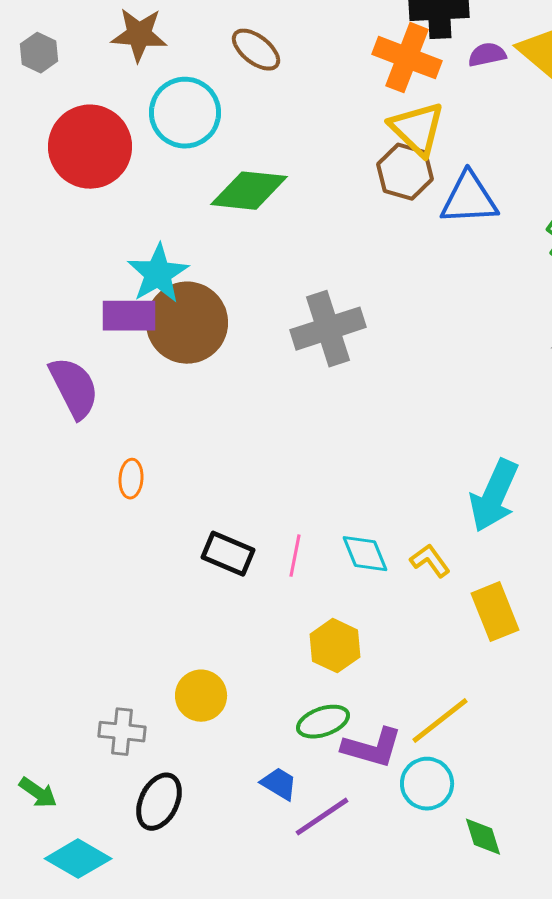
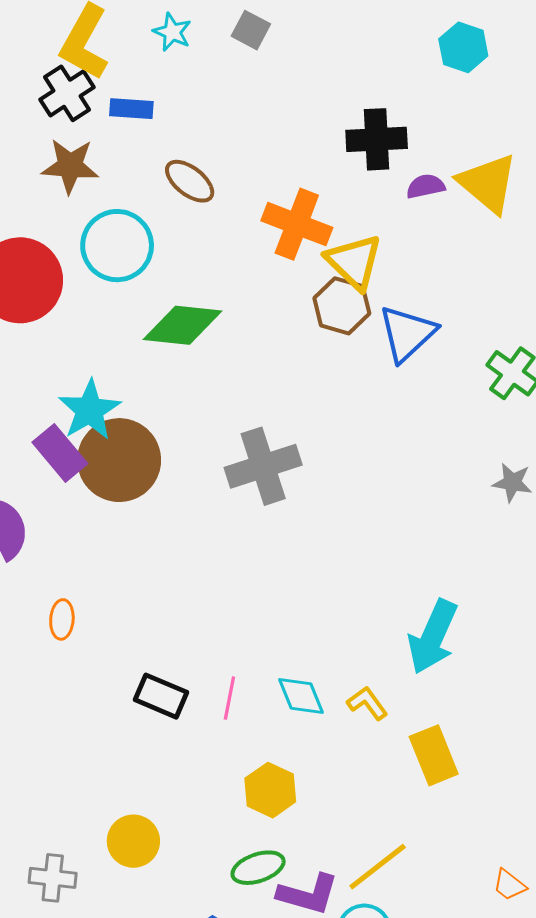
orange cross: (407, 58) -> (297, 224), moved
blue triangle: (469, 199) -> (407, 333), turned -40
purple rectangle: (129, 316) -> (60, 453), turned 50

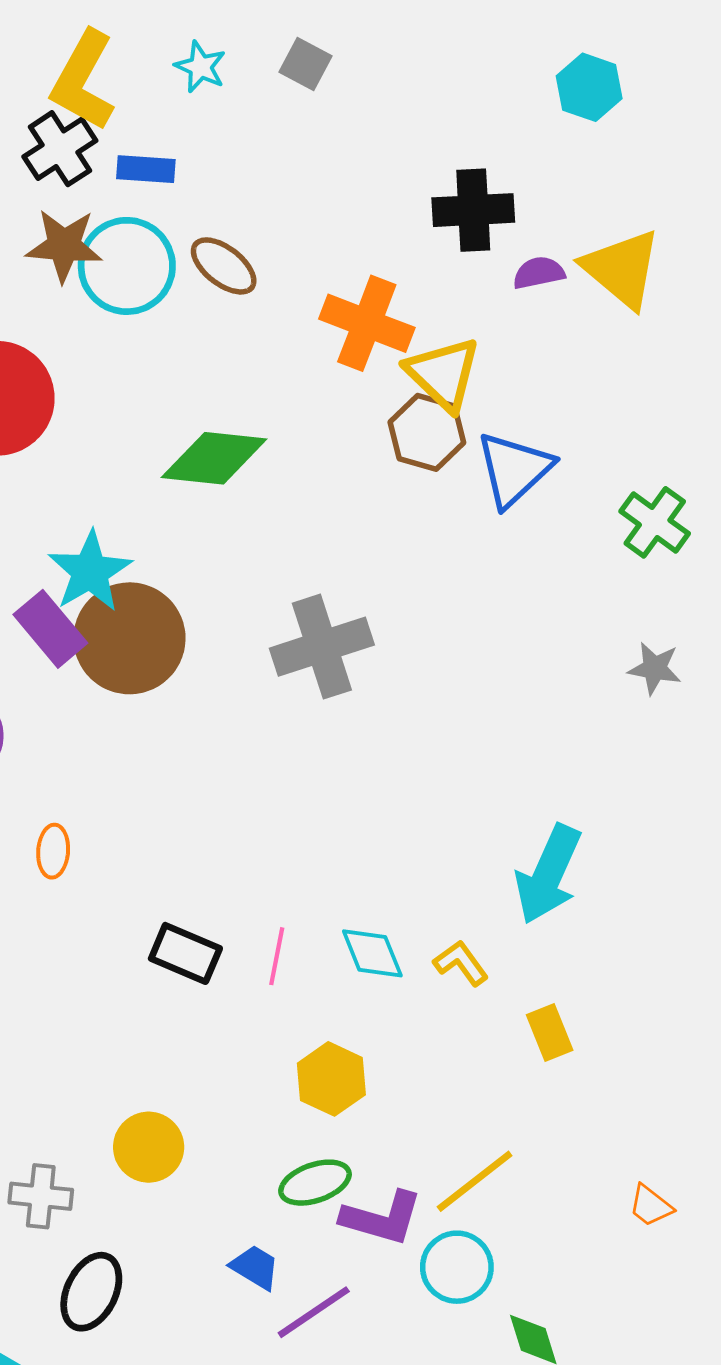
cyan circle: (117, 246) -> (127, 266), moved
yellow rectangle: (434, 755) -> (550, 1033), size x0.7

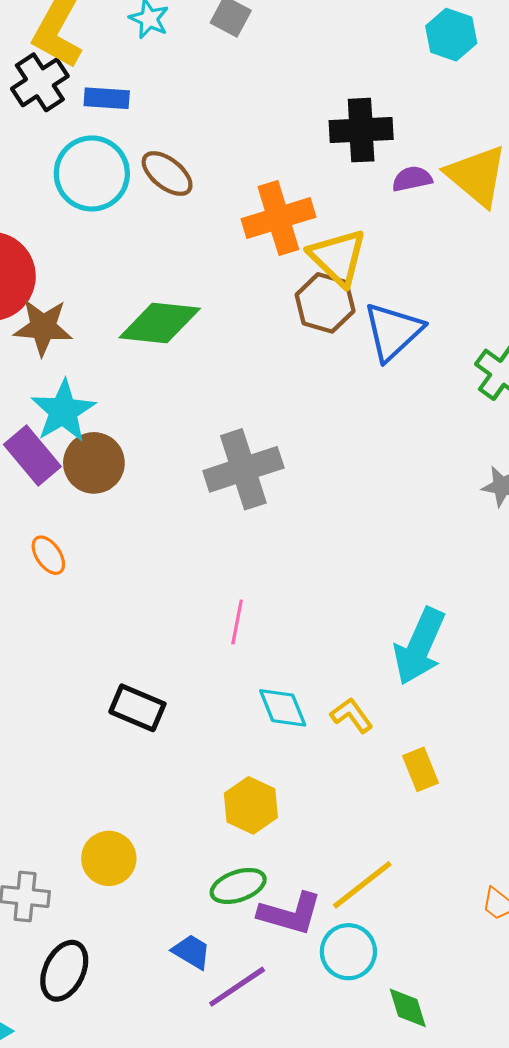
brown star: (64, 246) -> (43, 327), moved
orange cross: (367, 323) -> (278, 218), turned -38
brown circle: (130, 638) -> (94, 463), size x0.7
orange ellipse: (53, 851) -> (48, 555), moved, turned -39
pink line: (277, 956) -> (237, 622), moved

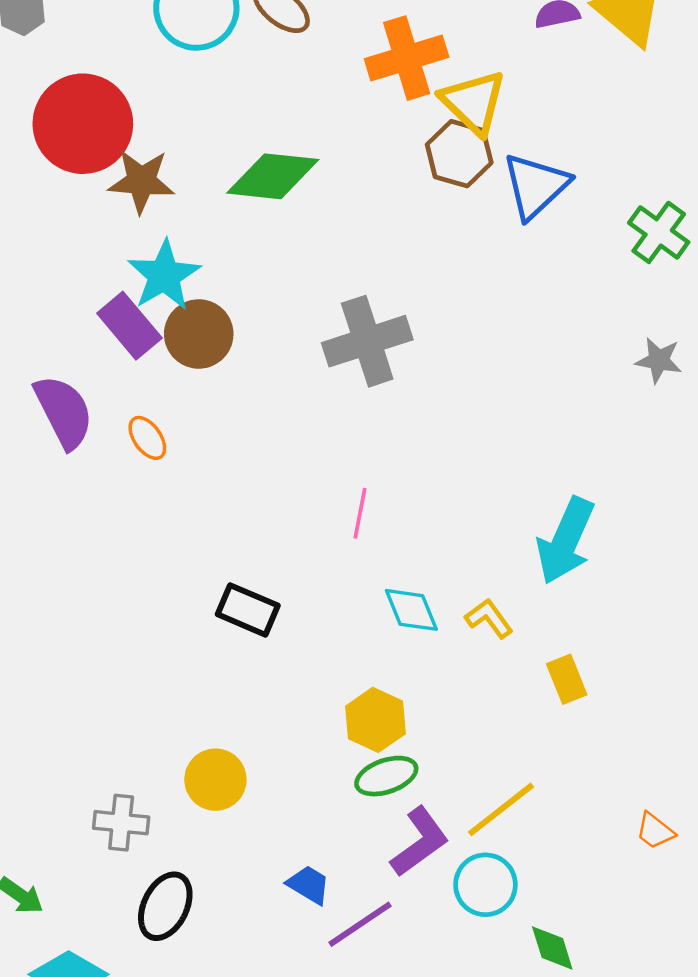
green ellipse: (238, 886) -> (386, 776), moved
purple L-shape: (290, 914) -> (420, 842), turned -52

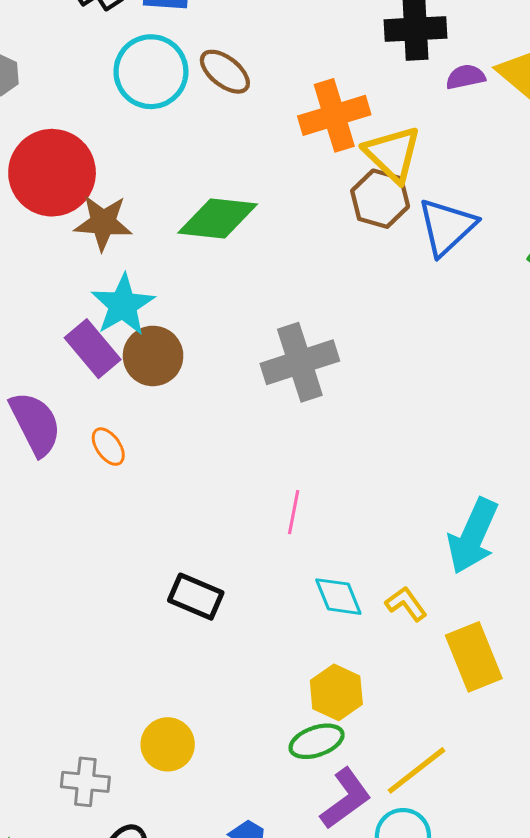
yellow rectangle: (567, 679) -> (474, 657), size x1.6
yellow hexagon: (376, 720) -> (336, 692), moved

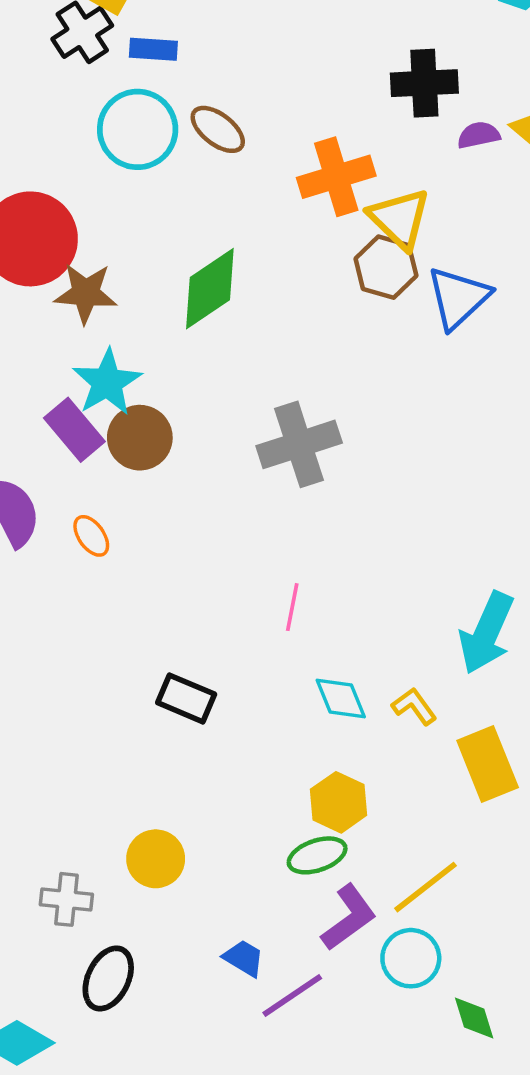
green diamond: (218, 218) -> (210, 289), turned -40

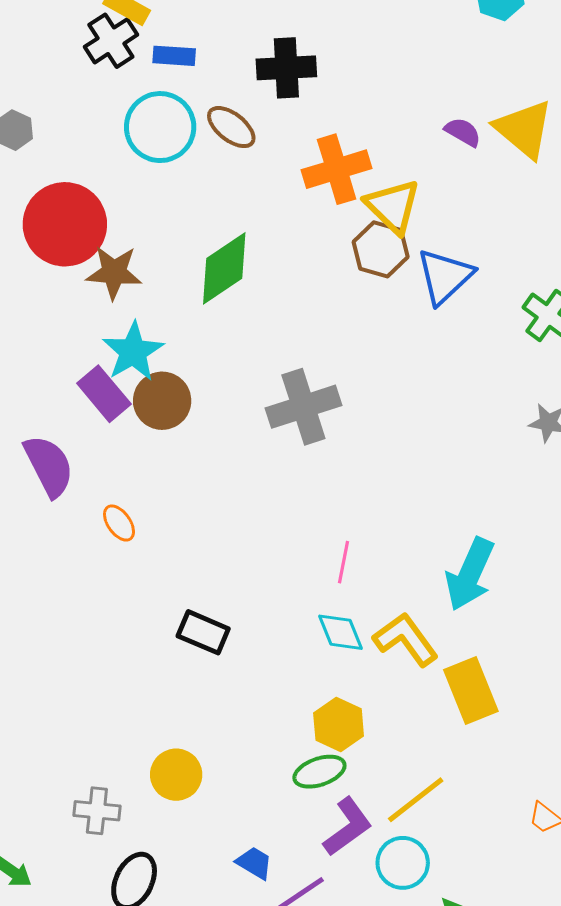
black cross: (424, 83) -> (286, 68), moved
purple semicircle: (479, 135) -> (463, 132), turned 42
orange ellipse: (91, 536) -> (119, 523), moved
pink line: (292, 607) -> (344, 562), moved
yellow L-shape: (414, 706) -> (406, 639), size x1.6

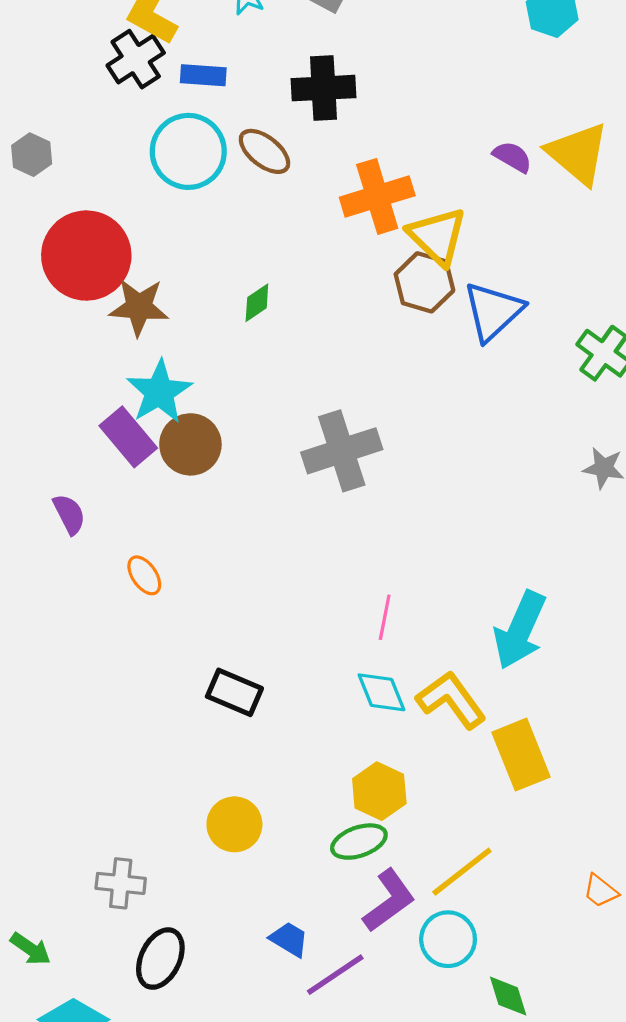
green diamond: (224, 268) -> (257, 303), size x0.5
purple semicircle: (49, 466) -> (69, 514), size x0.6
yellow circle: (176, 775) -> (234, 824), moved

